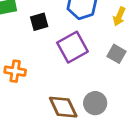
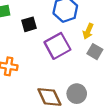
yellow arrow: (119, 16) -> (88, 31), moved

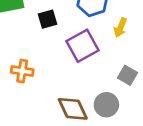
gray square: (95, 52) -> (127, 75), moved

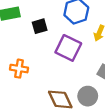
purple square: (83, 46) -> (68, 48), turned -35

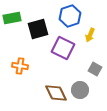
black square: (40, 26) -> (38, 29), size x1.5

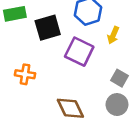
gray circle: (80, 90) -> (117, 105), moved

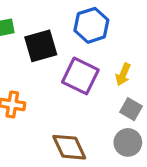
yellow arrow: (113, 35) -> (123, 74), moved

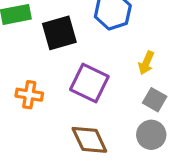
purple square: (80, 76) -> (89, 83), moved

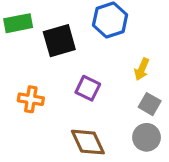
purple square: (89, 83) -> (88, 88), size x0.7

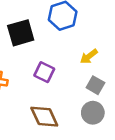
yellow arrow: (142, 69) -> (89, 56), turned 30

